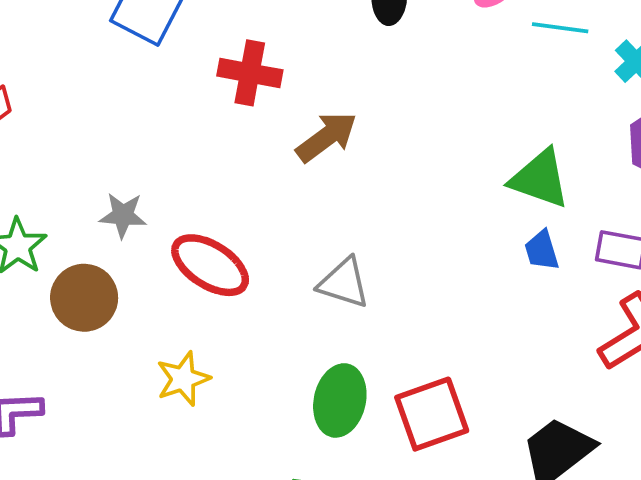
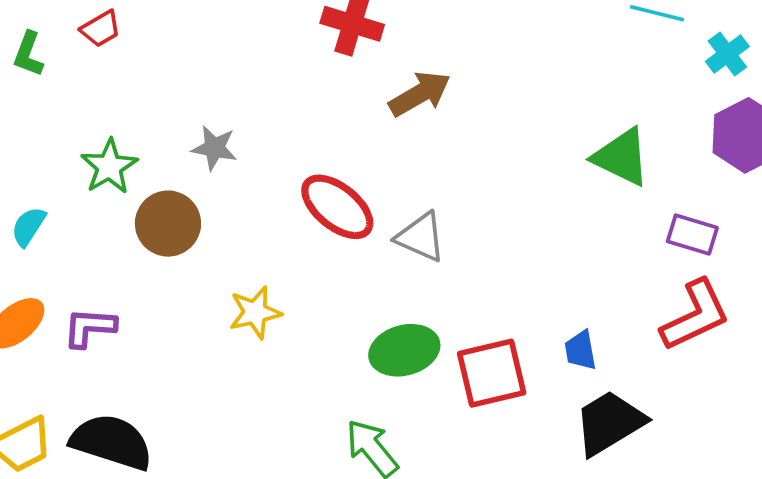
blue trapezoid: (542, 250) -> (580, 350), moved
red ellipse: (210, 265) -> (337, 207), moved
green ellipse: (340, 400) -> (404, 350), turned 56

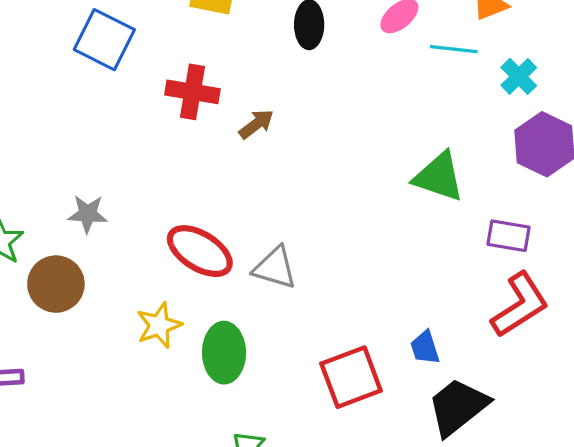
brown arrow: (420, 94) -> (256, 124), moved, size x0.7
yellow star: (255, 312) -> (159, 325), moved
green ellipse: (404, 350) -> (224, 353), moved, turned -68

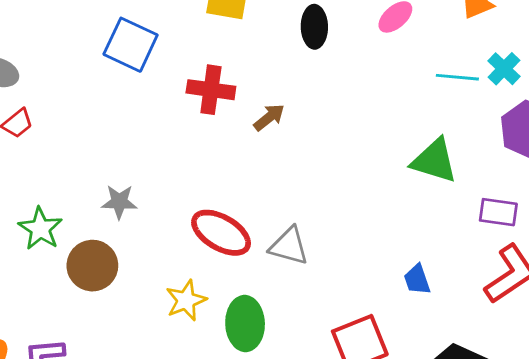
cyan line: (454, 49) -> (457, 77), moved
blue trapezoid: (425, 348) -> (417, 280), moved

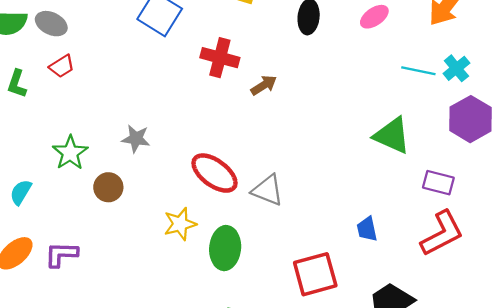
brown circle: (92, 266) -> (108, 187), size x0.7

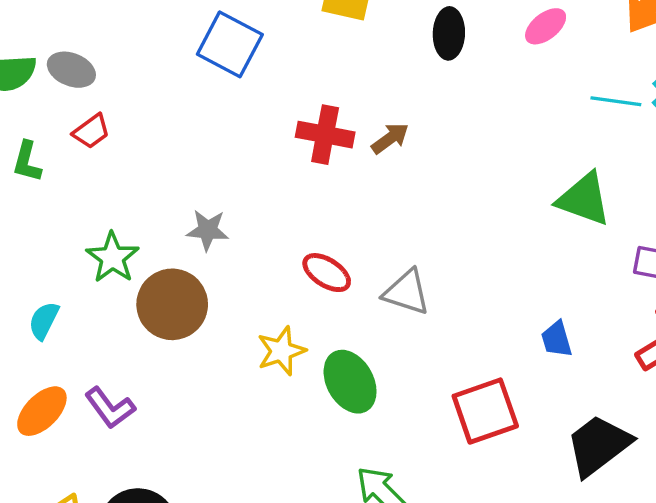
red cross: (220, 58) -> (325, 135), moved
red ellipse: (214, 173) -> (327, 273), size x0.7
brown circle: (108, 187) -> (172, 304), size x1.6
green ellipse: (225, 248) -> (350, 382), turned -30
purple L-shape: (61, 254) -> (110, 408), turned -124

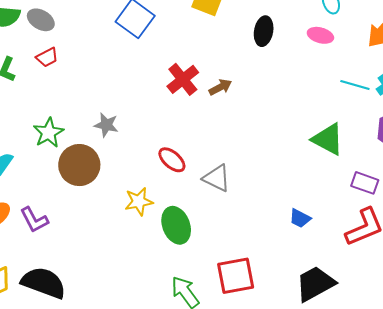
pink ellipse: (546, 26) -> (320, 35), turned 45
red cross: (325, 135) -> (183, 79), turned 32
blue trapezoid: (557, 339) -> (300, 218), turned -55
red square: (485, 411) -> (236, 276), moved

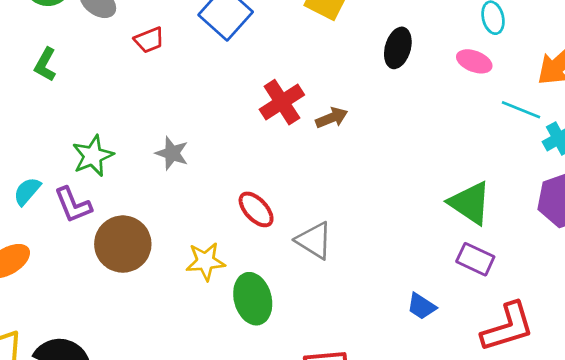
red trapezoid: (47, 57) -> (149, 40), moved
cyan line: (355, 85) -> (521, 110), moved
brown circle: (79, 165) -> (123, 244), moved
purple rectangle: (365, 183) -> (475, 259), moved
purple L-shape: (34, 220) -> (73, 205), moved

